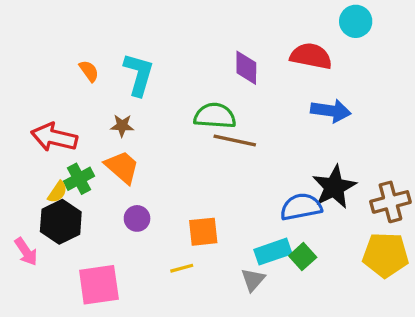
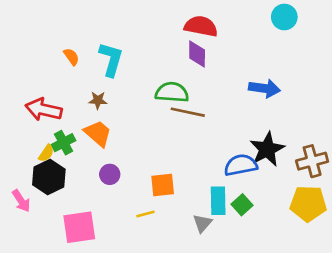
red semicircle: (311, 56) -> (201, 26), moved
cyan rectangle: (273, 252) -> (218, 201), turned -72

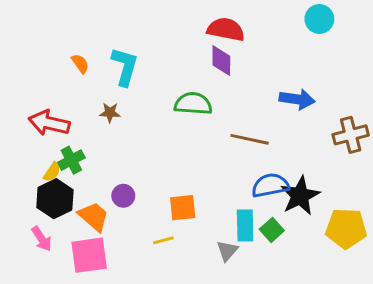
brown line: (188, 112) -> (250, 139), moved
orange trapezoid: (98, 133) -> (94, 217), moved
black star: (267, 149) -> (300, 196), moved
brown cross: (312, 161) -> (351, 135), moved
pink arrow: (21, 201) -> (42, 239), moved

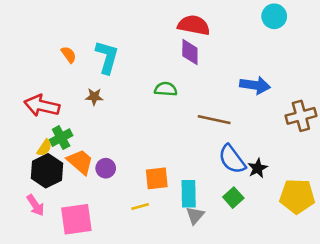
green semicircle: (193, 104) -> (166, 89), size x0.7
blue semicircle: (270, 185) -> (232, 159), turned -116
black star: (300, 196) -> (258, 168), size x0.6
orange trapezoid: (94, 217) -> (80, 162), moved
cyan rectangle: (245, 225) -> (189, 194), moved

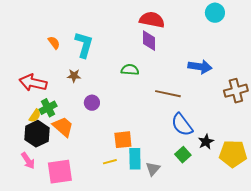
purple circle: (106, 168) -> (92, 103), moved
black star: (258, 168) -> (206, 142), moved
cyan rectangle: (189, 194) -> (135, 159), moved

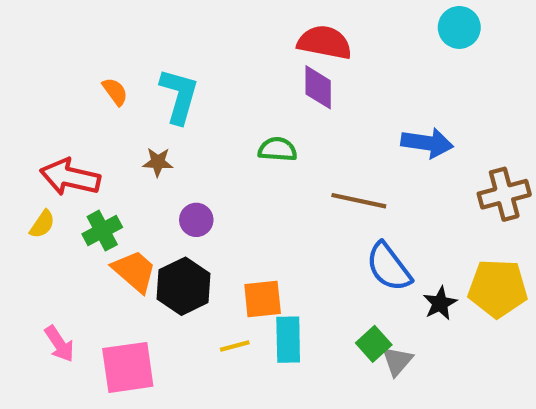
yellow semicircle: (35, 116) -> (42, 224), moved
black hexagon: (37, 134) -> (183, 286), moved
yellow pentagon: (233, 154) -> (498, 288), moved
green square: (183, 155) -> (374, 344), moved
gray triangle: (153, 169) -> (397, 361), moved

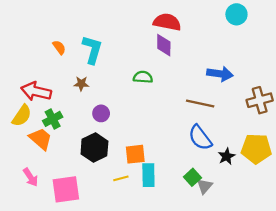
brown line: (359, 201) -> (200, 104), moved
yellow semicircle: (42, 224) -> (22, 116), size x1.5
orange trapezoid: (134, 271) -> (40, 139), moved

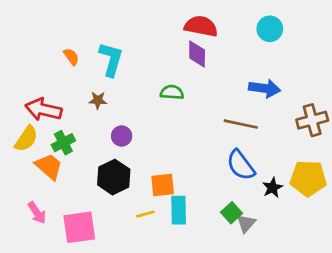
cyan circle: (236, 14) -> (270, 29), moved

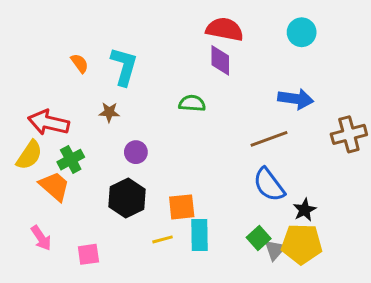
brown line: (241, 124) -> (269, 139), turned -32
yellow pentagon: (308, 178) -> (302, 244), moved
pink square: (79, 227) -> (88, 254), size x0.6

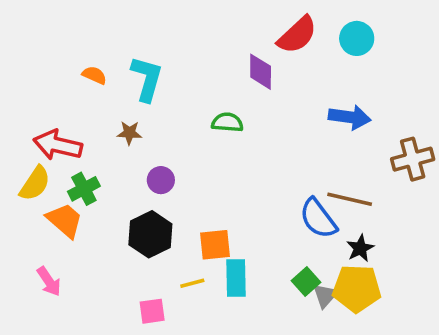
red semicircle: (225, 29) -> (297, 35), moved, turned 126
orange semicircle: (80, 63) -> (94, 75), turned -30
brown line: (269, 139) -> (350, 199), moved, turned 33
pink square: (88, 254) -> (152, 311), moved

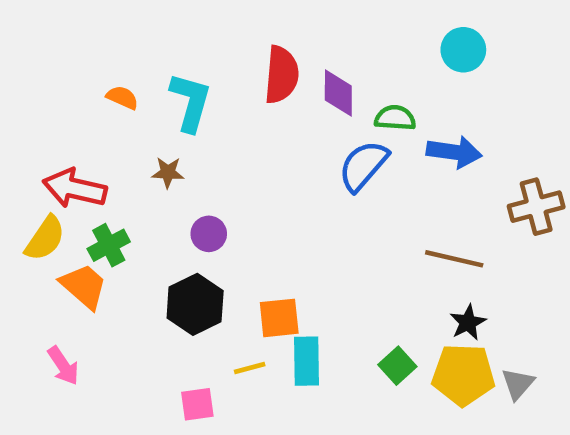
red semicircle: (297, 35) -> (281, 75), moved, turned -42
green semicircle: (227, 122) -> (395, 118), moved
blue semicircle: (318, 219) -> (363, 166), moved, turned 78
gray triangle: (325, 295) -> (518, 384), moved

